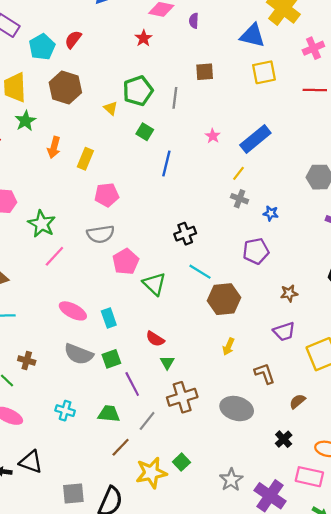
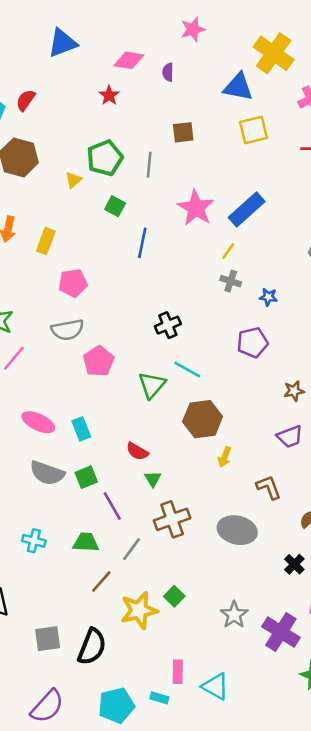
yellow triangle: (111, 108) -> (73, 180), turned 40
pink star: (213, 136) -> (196, 208), size x2.0
green triangle: (154, 284) -> (152, 385), moved, turned 30
brown hexagon: (224, 299) -> (203, 419), moved

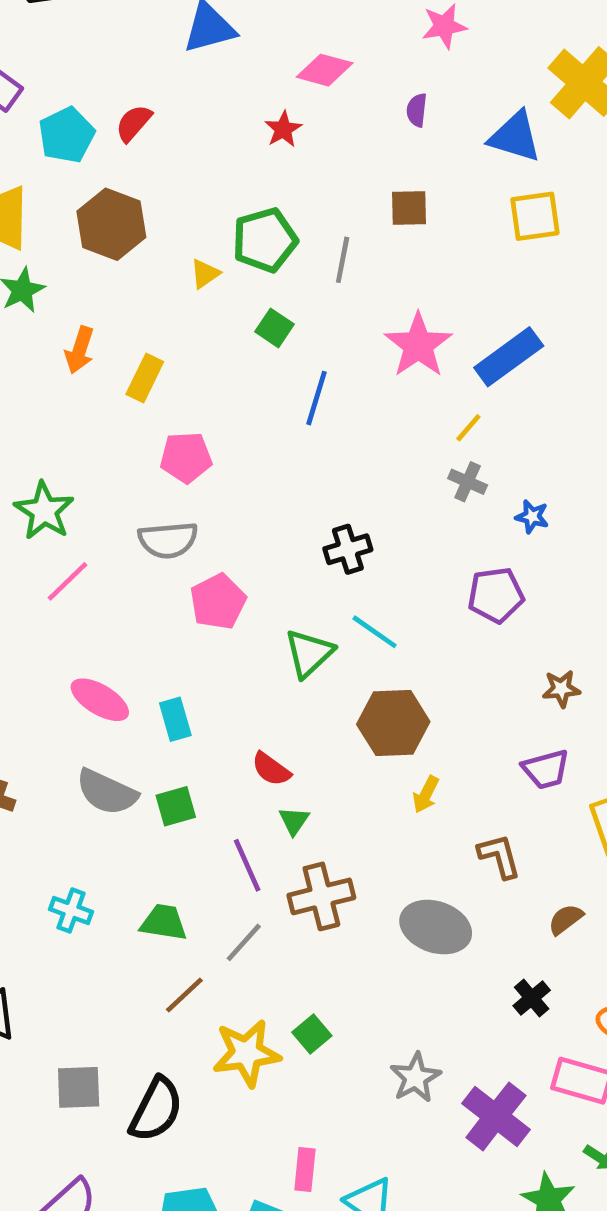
purple semicircle: (168, 72) -> (417, 110), moved
purple line: (112, 506) -> (247, 865), moved

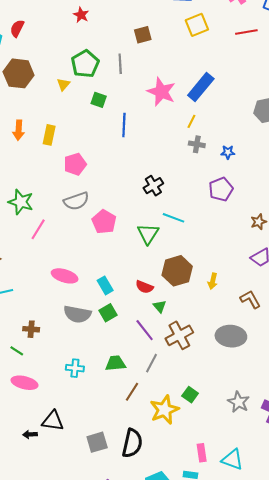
cyan rectangle: (175, 719) -> (105, 285), moved
brown hexagon: (393, 723) -> (177, 271), moved

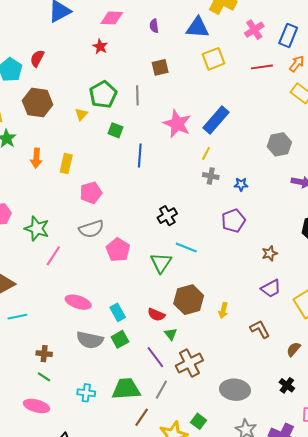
gray ellipse: (231, 336) -> (235, 390), moved
green line: (17, 351) -> (44, 377), moved
green trapezoid: (115, 363) -> (126, 389), size x1.4

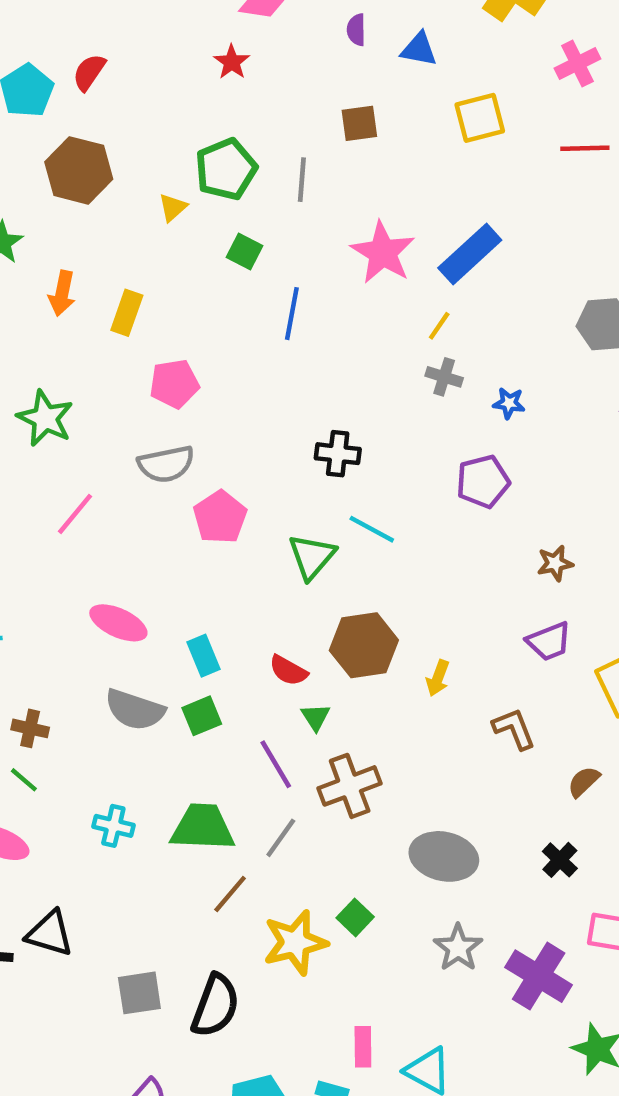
blue triangle: (198, 28) -> (419, 49), moved, size x0.7
black cross: (167, 216) -> (338, 454), turned 30
green star: (37, 229) -> (45, 418), moved

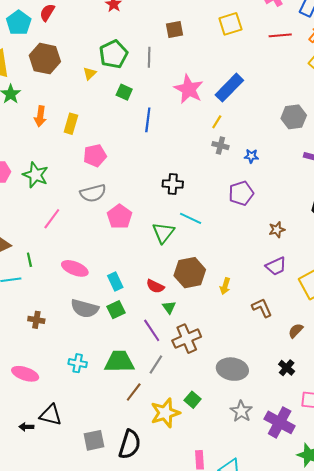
green line: (24, 780) -> (29, 260), moved, turned 40

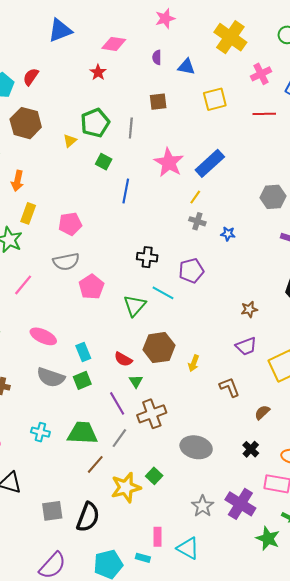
yellow rectangle: (71, 124) -> (28, 213), moved
purple pentagon: (241, 193) -> (191, 271), moved
gray star: (241, 411) -> (203, 506), moved

